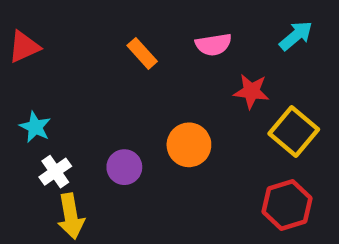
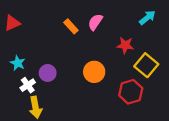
pink semicircle: (213, 45) -> (95, 22), moved, turned 133
purple circle: (124, 167) -> (48, 73), moved
red hexagon: (287, 205) -> (131, 92), moved

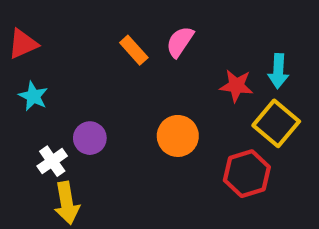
cyan arrow: (147, 18) -> (278, 71), moved, turned 133
cyan star: (18, 63) -> (33, 96), moved

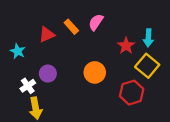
red triangle: (23, 44) -> (47, 34), moved
red star: (236, 86) -> (126, 46), turned 30

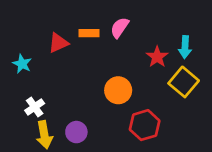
orange rectangle: (71, 27) -> (89, 33), turned -48
purple circle: (48, 74) -> (76, 132), moved
red hexagon: (132, 93) -> (145, 125), moved

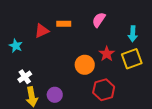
pink semicircle: (120, 28) -> (99, 20), moved
red star: (157, 57) -> (107, 54), moved
yellow square: (184, 82) -> (132, 59), turned 30

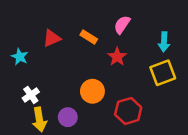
orange rectangle: (64, 24) -> (89, 37), moved, turned 32
red star: (107, 54) -> (117, 57), moved
orange circle: (85, 65) -> (92, 91), moved

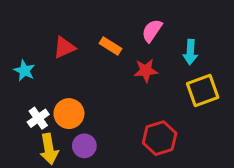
cyan arrow: (164, 42) -> (190, 52), moved
red star: (117, 57) -> (146, 71), turned 30
orange circle: (92, 91) -> (69, 114), moved

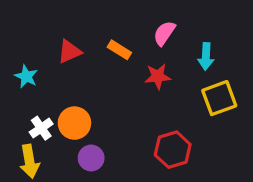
yellow arrow: (49, 149) -> (30, 161), moved

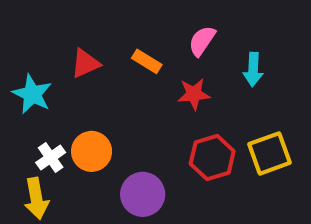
cyan star: (26, 76) -> (32, 94), size x1.4
yellow square: (219, 98) -> (270, 153), moved
red hexagon: (173, 150) -> (212, 158), moved
purple circle: (91, 158) -> (143, 194), moved, size x1.4

